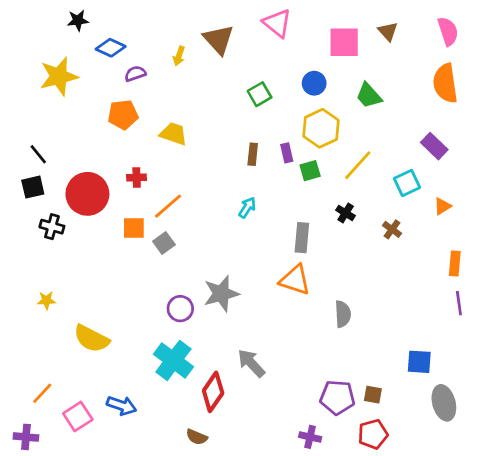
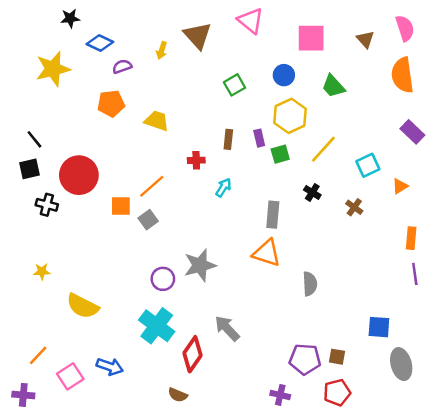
brown triangle: (388, 31) -> (365, 39), moved
purple rectangle: (434, 146) -> (412, 132), moved
red cross: (137, 177) -> (196, 160), moved

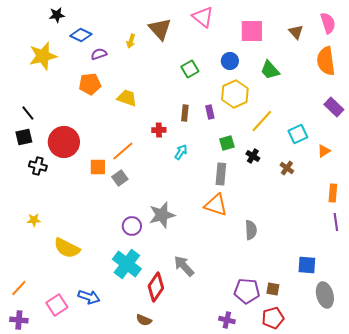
green square: (280, 154) -> (227, 143), moved
orange line: (38, 355) -> (19, 288), moved

